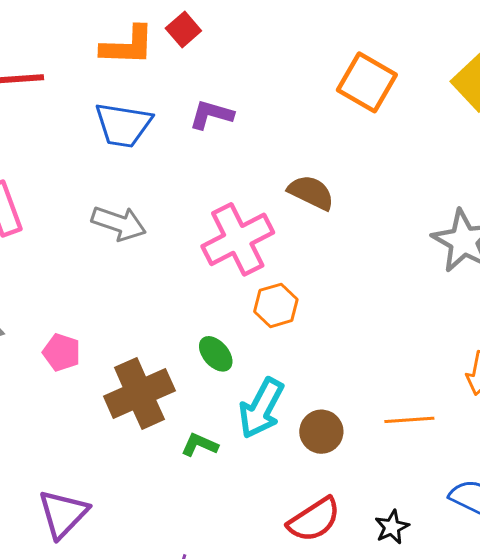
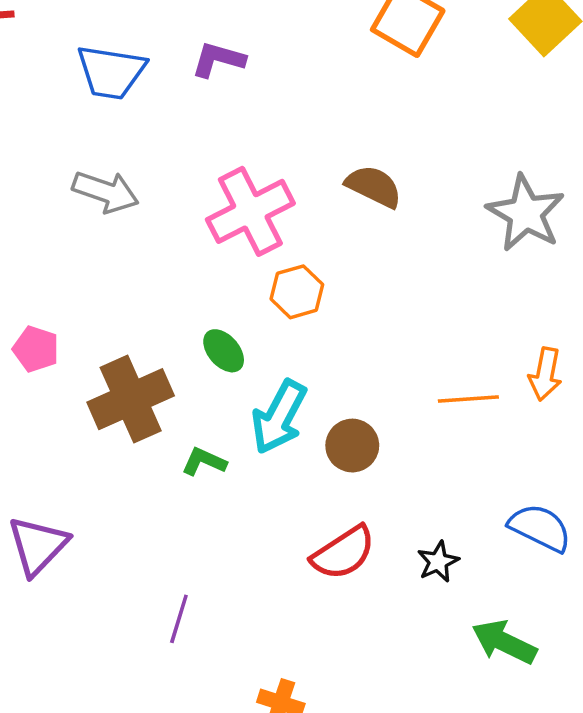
brown semicircle: (311, 192) -> (374, 186), moved
orange line: (409, 420) -> (468, 399), moved

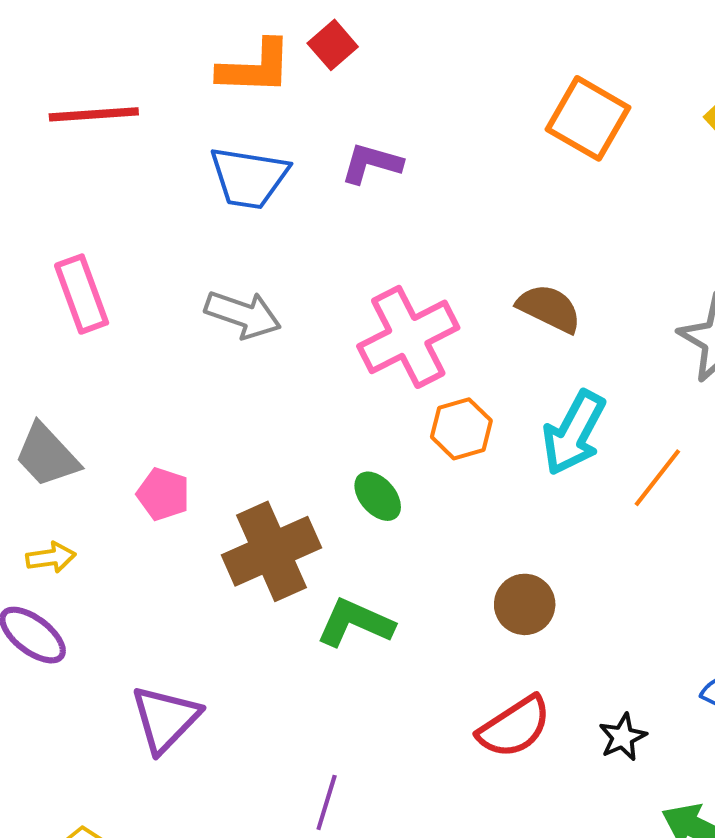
orange line: (468, 399) -> (657, 478), moved, turned -48
cyan arrow: (279, 417) -> (574, 433), moved
green L-shape: (204, 462) -> (355, 623), size x1.5

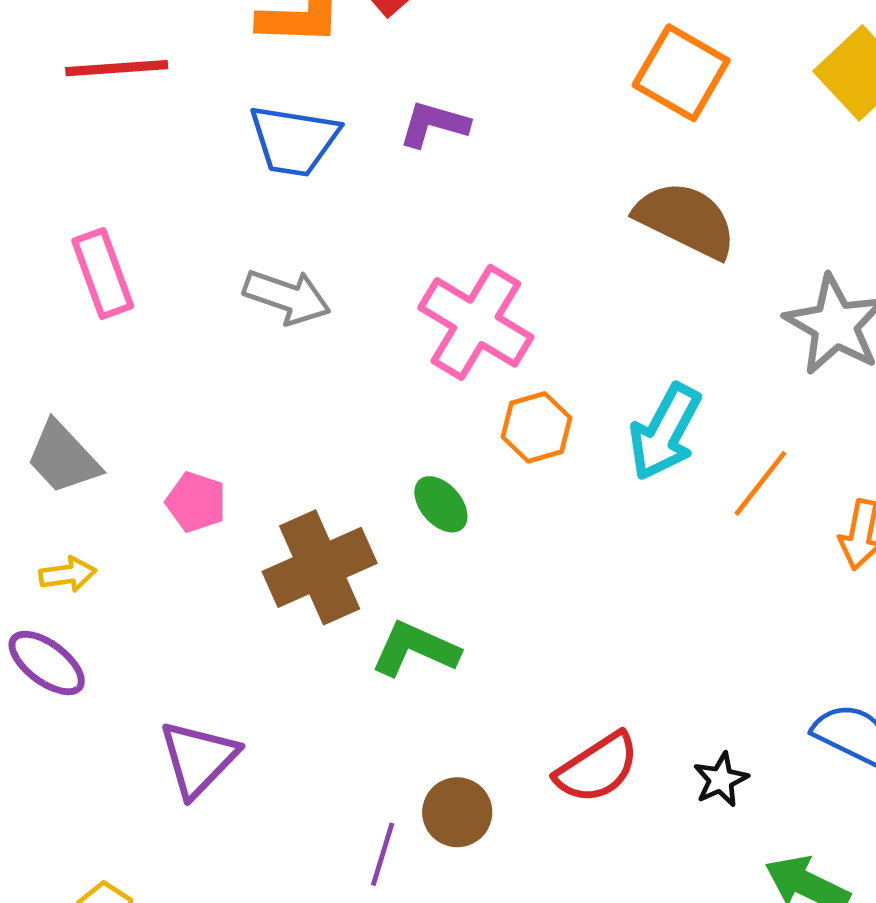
brown semicircle: (549, 308) -> (686, 220), moved, size x1.4
pink cross: (408, 337) -> (476, 322), turned -32
brown circle: (525, 604) -> (457, 812), moved

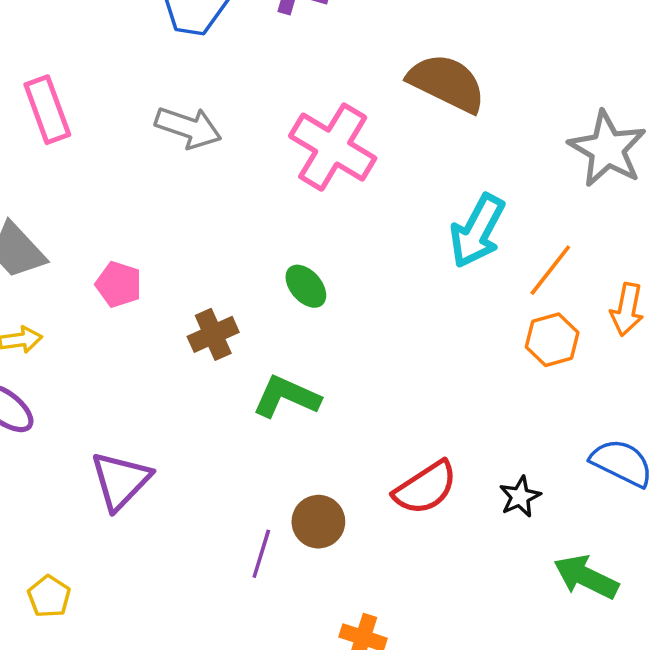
brown semicircle: (686, 220) -> (447, 83), moved
orange hexagon: (537, 427) -> (552, 340), moved
brown cross: (320, 567) -> (213, 334), size x0.6

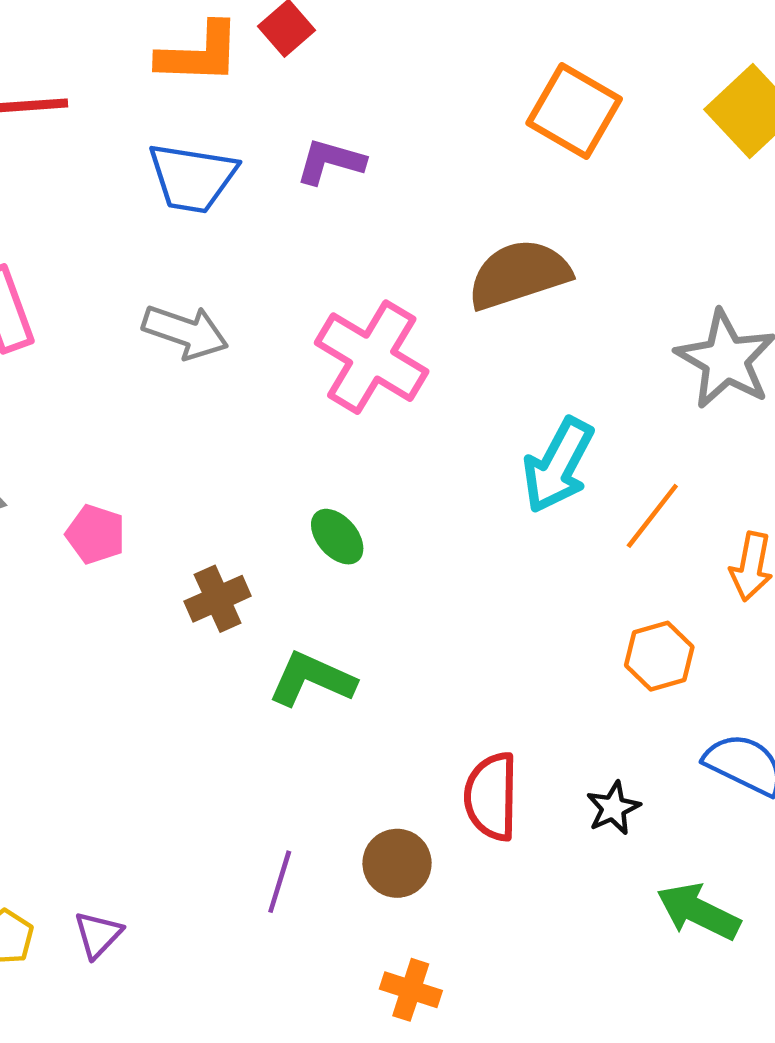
brown semicircle: (447, 83) -> (519, 274), turned -44
orange hexagon: (552, 340) -> (659, 656), moved
purple triangle: (120, 481) -> (98, 935), moved, size x0.6
red semicircle: (425, 488) -> (491, 797), turned 124
brown circle: (318, 522) -> (397, 863), moved

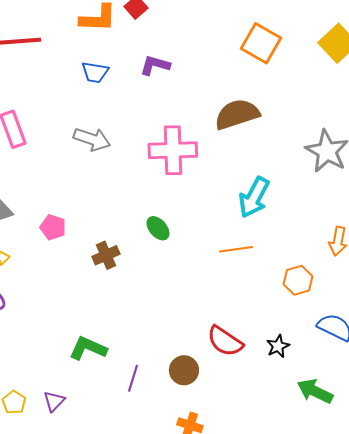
blue trapezoid: (192, 178) -> (95, 72), size x0.7
pink cross: (372, 357) -> (173, 150), turned -33
orange line: (652, 516) -> (236, 249), moved, turned 44
green L-shape: (312, 679) -> (88, 348), moved
red semicircle: (491, 797) -> (225, 341), turned -57

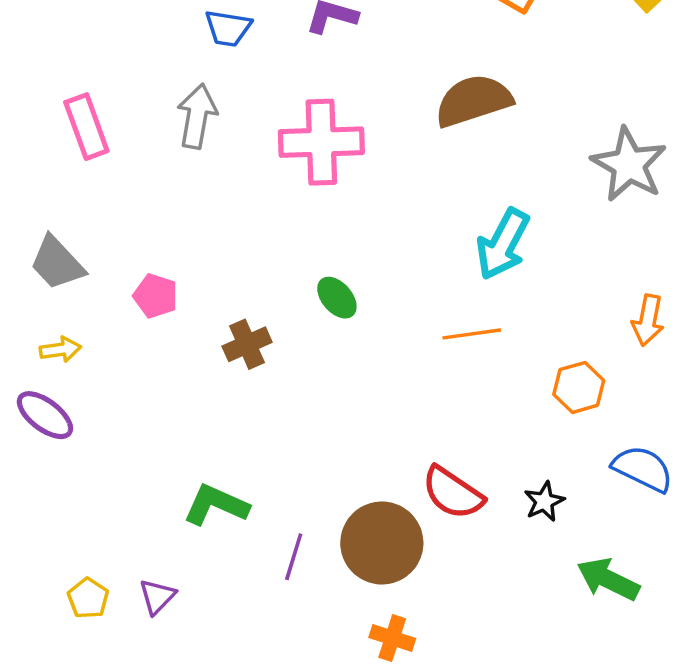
gray arrow: (92, 139) -> (197, 116), moved, turned -99
pink cross: (173, 150) -> (321, 142), moved
brown circle: (184, 370) -> (382, 543), size x1.6

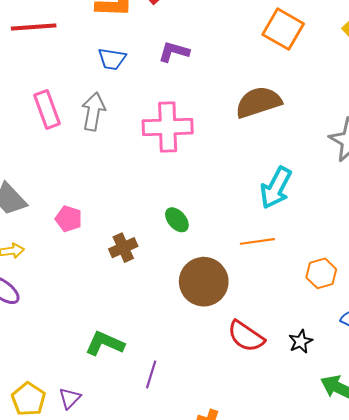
pink rectangle: (86, 127) -> (47, 109), moved
brown circle: (382, 543) -> (204, 282), moved
yellow pentagon: (88, 598) -> (28, 399), size x1.4

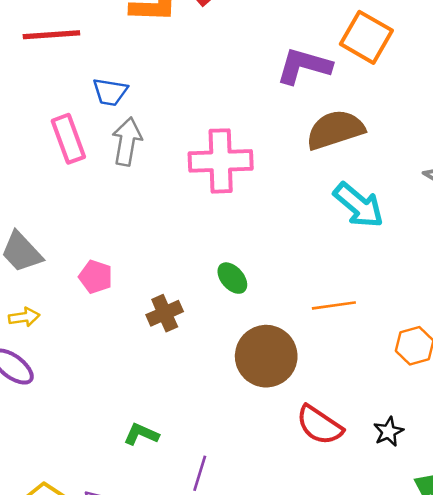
purple L-shape: (174, 52) -> (304, 66), moved, size x1.4
blue trapezoid: (112, 59) -> (110, 92), moved
cyan arrow: (276, 188) -> (359, 205), moved, turned -78
green L-shape: (105, 344) -> (141, 434), size x0.7

